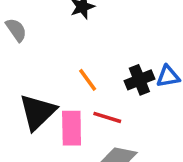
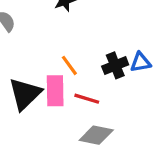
pink rectangle: (72, 128) -> (55, 91), moved

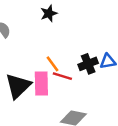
red line: (87, 99) -> (62, 76), moved

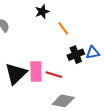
orange line: (52, 64) -> (63, 28), moved
red line: (62, 76) -> (54, 75), moved

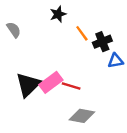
black cross: (76, 55) -> (102, 42), moved
pink rectangle: (36, 71) -> (51, 82), turned 54

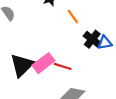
black cross: (102, 42) -> (92, 39), moved, turned -30

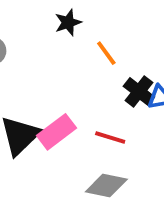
red line: (63, 66) -> (110, 138), moved

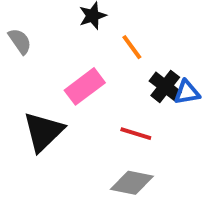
pink rectangle: (56, 132) -> (85, 86), moved

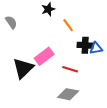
pink rectangle: (85, 86) -> (44, 56), moved
black cross: (165, 86) -> (85, 45), turned -35

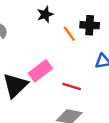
black cross: (85, 45) -> (90, 25), moved

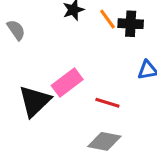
orange line: (69, 34) -> (107, 19), moved

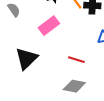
pink rectangle: (67, 83) -> (49, 26), moved

